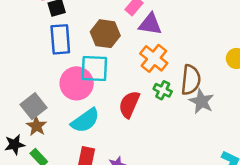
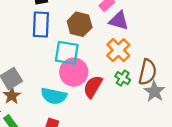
pink circle: (77, 83) -> (74, 72), moved
cyan semicircle: (85, 121) -> (54, 96), turned 40

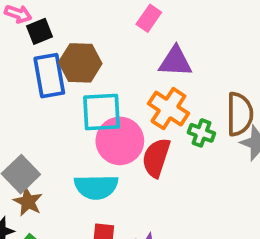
purple triangle: (119, 21) -> (175, 62), moved
brown hexagon: (80, 24) -> (80, 63), moved
orange cross: (118, 50) -> (168, 109), moved

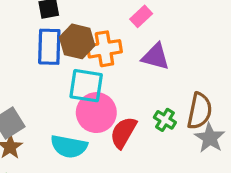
orange cross: (168, 109) -> (104, 49), moved, turned 36

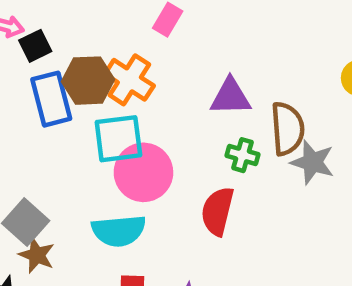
orange cross: (104, 49) -> (129, 80), turned -32
purple triangle: (156, 57) -> (230, 97), moved
red semicircle: (123, 133) -> (218, 211), moved

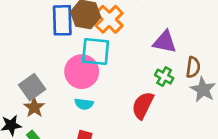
brown semicircle: (287, 129) -> (193, 67), size x0.7
pink circle: (143, 172) -> (82, 72), moved
cyan semicircle: (119, 231) -> (84, 104), size x0.6

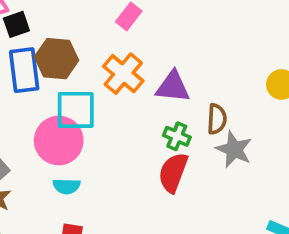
orange cross: (109, 19) -> (123, 74), moved
red semicircle: (143, 105) -> (173, 172), moved

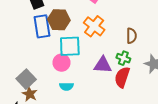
purple triangle: (173, 87) -> (103, 65), moved
brown semicircle: (217, 119) -> (131, 36), moved
pink circle: (59, 141) -> (62, 63), size x0.7

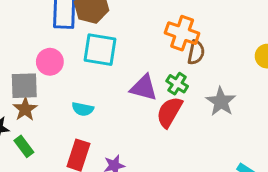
orange cross: (94, 26) -> (182, 33), moved, turned -30
pink circle: (62, 63) -> (50, 62), moved
gray square: (26, 79) -> (24, 86), turned 30

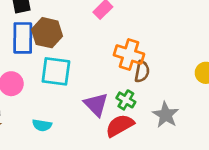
purple triangle: (144, 88) -> (96, 104), turned 32
red semicircle: (169, 112) -> (120, 126), turned 32

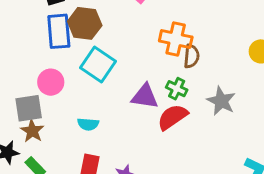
cyan square: (56, 71) -> (98, 64), turned 32
purple triangle: (96, 104) -> (145, 96), turned -32

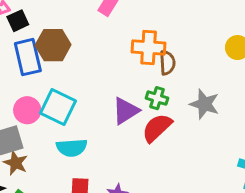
cyan square: (98, 64) -> (58, 107), moved
purple triangle: (145, 96) -> (126, 111), turned -32
cyan semicircle: (88, 124) -> (72, 148), size x1.4

